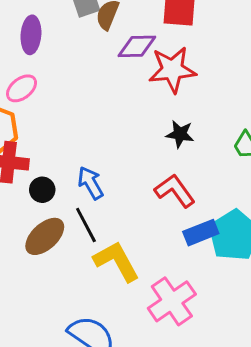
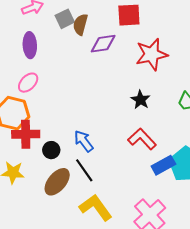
red star: (172, 70) -> (152, 54), moved
black star: (180, 134) -> (140, 100), turned 30
yellow L-shape: (117, 261) -> (96, 208), moved

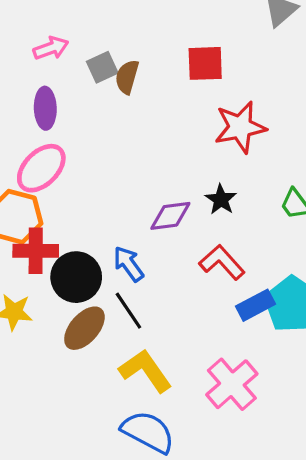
purple diamond: (103, 44) -> (170, 216), moved
pink ellipse: (28, 83) -> (41, 168), size x1.5
black circle: (51, 150) -> (76, 277), size x1.8

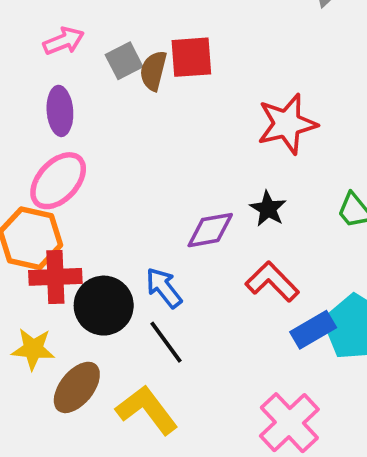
red square: (205, 63) -> (191, 57), moved
brown ellipse: (84, 328) -> (77, 387), moved
yellow L-shape: (145, 371) -> (147, 410), moved

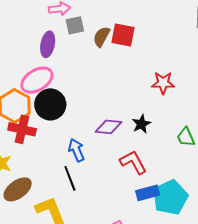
gray square: (124, 61) -> (75, 25), moved
red star: (287, 124) -> (163, 83), size x0.7
black circle: (104, 306) -> (50, 104), moved

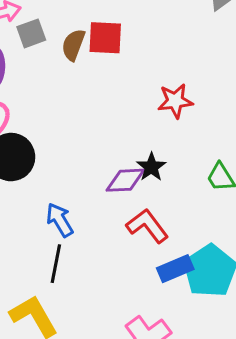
purple diamond: (108, 127) -> (125, 180), moved
black line: (70, 178) -> (56, 264), turned 40

